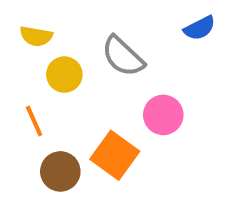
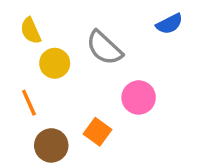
yellow semicircle: (36, 36) -> (31, 31), turned 56
orange square: (115, 155) -> (97, 132), size x0.7

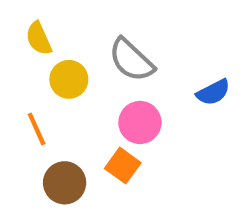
blue semicircle: (169, 24) -> (213, 92), moved
pink circle: (139, 97) -> (140, 122), moved

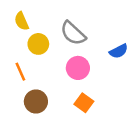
orange square: (123, 166) -> (84, 103), moved

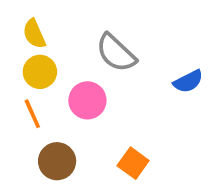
yellow circle: (38, 44) -> (40, 72), moved
pink circle: (78, 68) -> (87, 100), moved

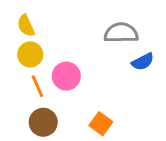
gray semicircle: (116, 53) -> (121, 33), moved, turned 136
orange line: (32, 114) -> (37, 86), moved

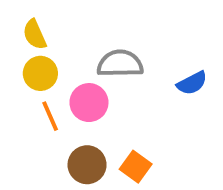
gray semicircle: (121, 33) -> (120, 64), moved
brown circle: (43, 122) -> (87, 165), moved

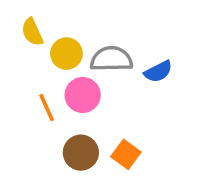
yellow circle: (40, 73) -> (66, 54), moved
blue semicircle: (192, 83) -> (158, 72), moved

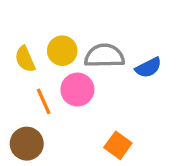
yellow semicircle: (32, 32) -> (25, 59), moved
brown circle: (81, 153) -> (27, 144), moved

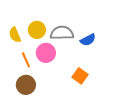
brown circle: (27, 144) -> (26, 85), moved
orange square: (118, 145) -> (80, 76), moved

